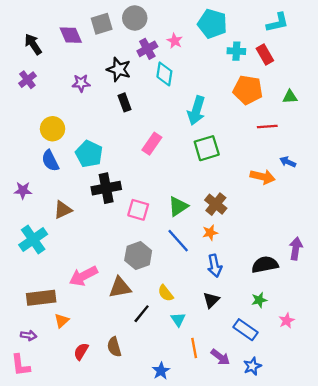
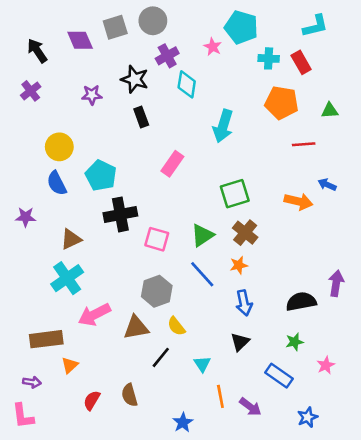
pink star: (175, 41) -> (213, 47), moved
green square: (207, 148) -> (235, 194), moved
cyan cross: (33, 240) -> (67, 278), moved
yellow semicircle: (166, 293) -> (176, 326), moved
blue star: (252, 366) -> (308, 417), moved

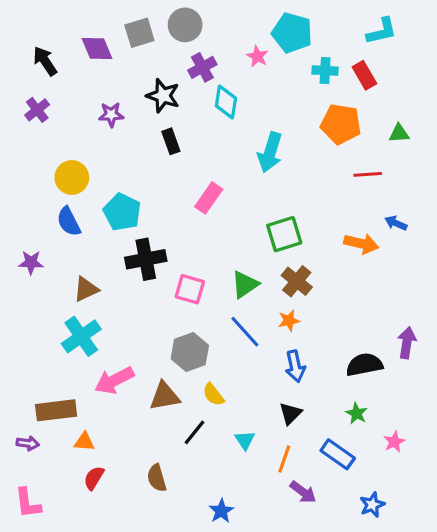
green star: (295, 342) -> (357, 413), turned -30
orange triangle: (70, 365) -> (84, 442), turned 48
purple arrow: (32, 382) -> (28, 443), moved
orange line: (220, 396) -> (284, 459), moved, turned 30
red semicircle: (92, 400) -> (94, 478), moved

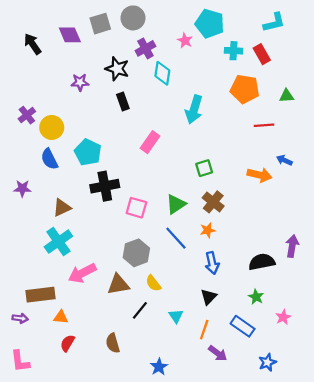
purple cross: (37, 110) -> (27, 115), moved
green square: (284, 234) -> (204, 168), size x0.7

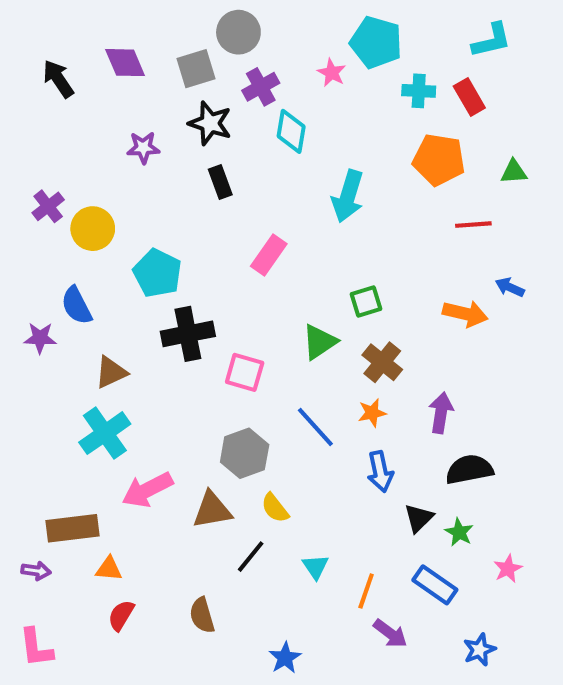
gray square: (100, 24) -> (196, 69), moved
blue semicircle: (49, 159) -> (76, 306), moved
green triangle: (176, 204) -> (319, 342), moved
purple arrow: (292, 246) -> (441, 413), moved
black triangle: (209, 297) -> (419, 518), moved

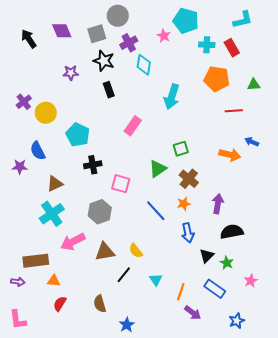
black cross: (188, 334) -> (93, 165), size x0.7
gray hexagon: (245, 453) -> (100, 212), moved
blue star: (285, 658) -> (127, 325), moved

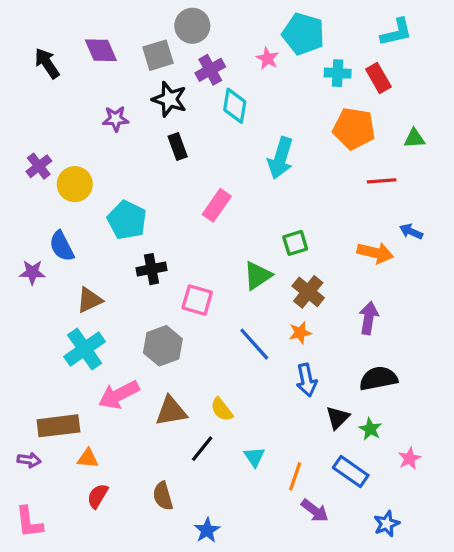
purple arrow: (218, 204) -> (369, 318), moved

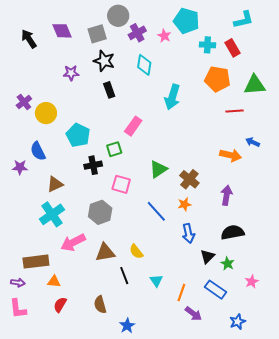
purple cross: (210, 70) -> (137, 33), moved
green triangle: (414, 138) -> (255, 85), size x1.6
green square: (295, 243) -> (114, 149), moved
black line: (202, 449) -> (124, 276), turned -60
pink L-shape: (29, 522) -> (18, 309), moved

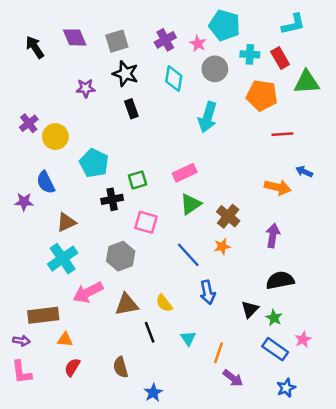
gray circle: (118, 16) -> (215, 69), moved
green triangle: (255, 85) -> (307, 82), moved
pink rectangle: (133, 126) -> (185, 173), moved, turned 30
blue arrow: (188, 233) -> (208, 292), moved
blue rectangle: (215, 290) -> (275, 349), moved

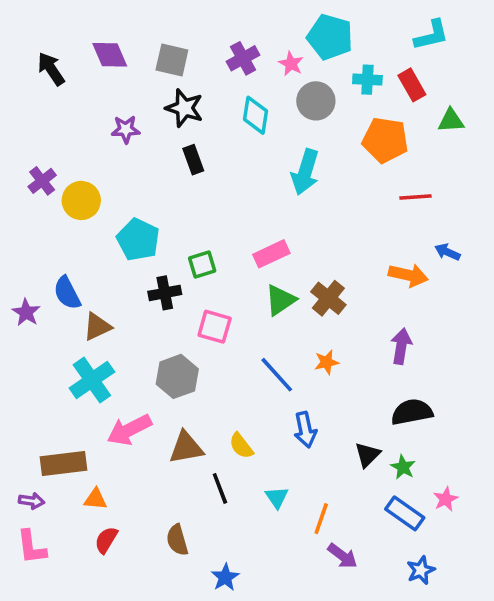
gray square: (117, 41) -> (172, 60), turned 30
green triangle: (307, 82) -> (451, 120), size x0.7
blue semicircle: (46, 182) -> (67, 293), moved
purple star: (24, 202) -> (26, 312), moved, turned 30
brown cross: (228, 216) -> (328, 298), moved

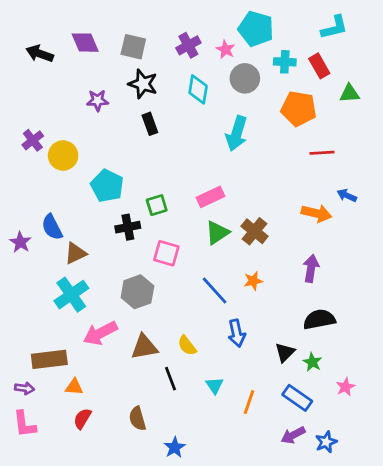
black arrow: (51, 69) -> (40, 54), turned -36
blue rectangle: (405, 513) -> (297, 398), moved
purple arrow: (343, 556) -> (293, 435), moved, turned 115

